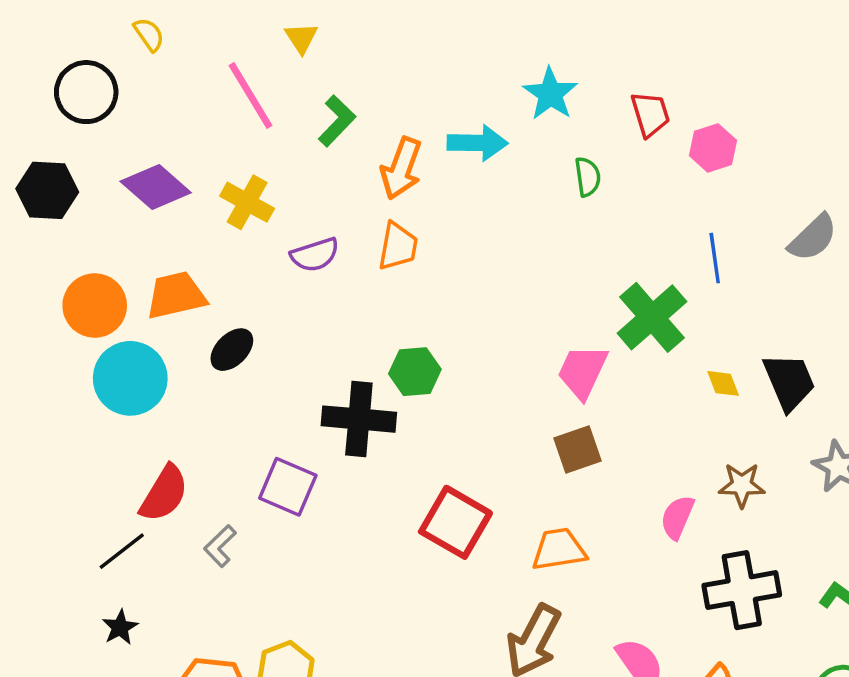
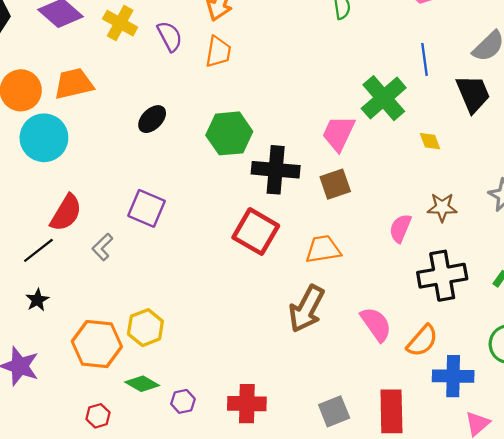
purple semicircle: (315, 255) -> (170, 36), moved, turned -100
black ellipse: (232, 350) -> (152, 119), moved
green hexagon: (415, 372) -> (229, 133), size x1.4
black trapezoid: (789, 382) -> (473, 94), moved
black cross: (359, 419) -> (276, 170), moved

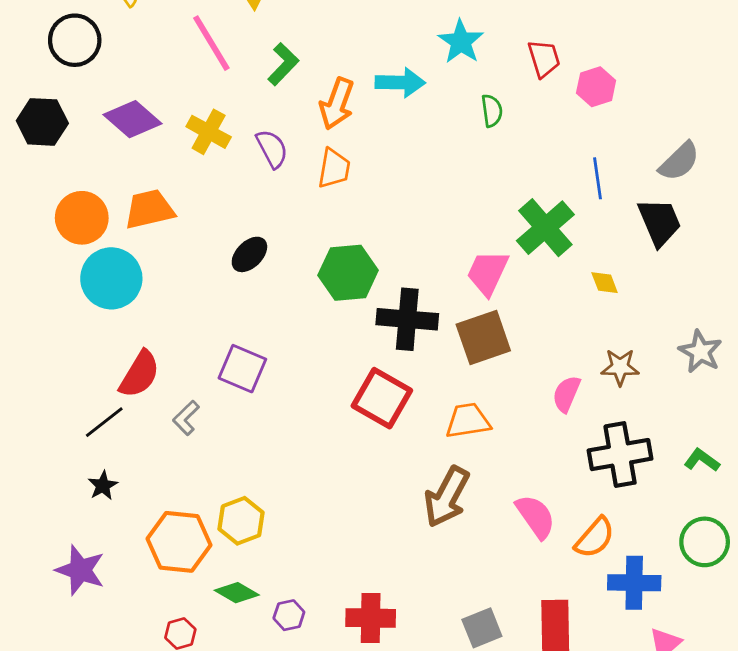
brown square: (335, 184) -> (483, 338), size x1.4

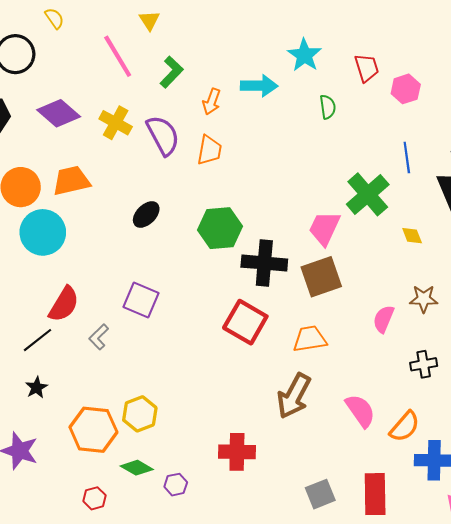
orange arrow: (337, 104) -> (212, 102), size x0.7
purple semicircle: (272, 149) -> (163, 135), size x1.4
black cross: (620, 455) -> (424, 364), size x0.6
red cross: (371, 618) -> (237, 452), moved

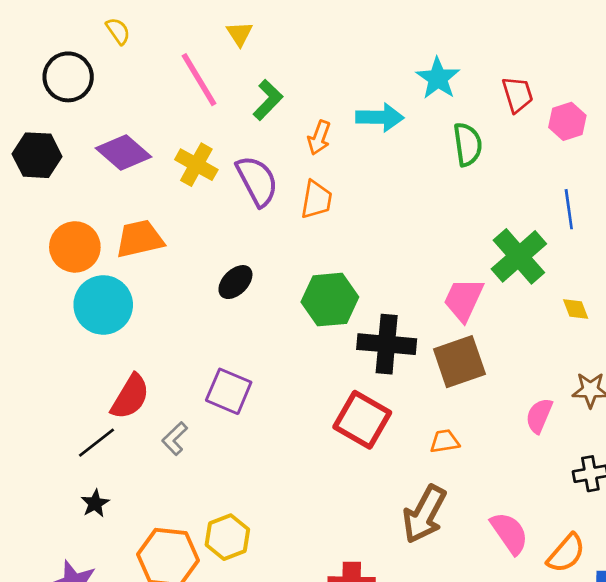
green semicircle: (328, 107) -> (468, 144), size x1.4
orange trapezoid: (310, 339) -> (445, 441), size x0.7

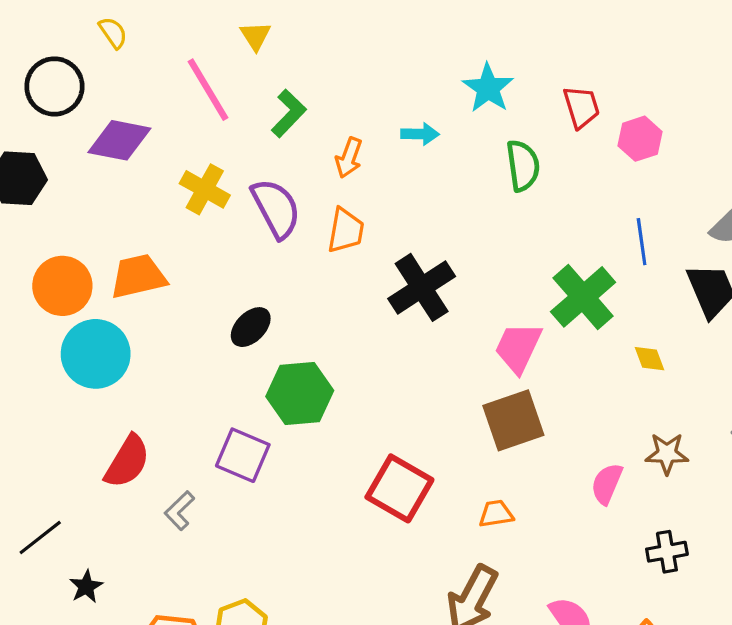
cyan arrow: (380, 117) -> (420, 134), size x0.7
purple diamond: (123, 152) -> (119, 140), moved, turned -30
green hexagon: (330, 300) -> (300, 393), moved
black cross: (387, 344) -> (422, 287), moved, turned -38
black line: (96, 443) -> (40, 537), moved

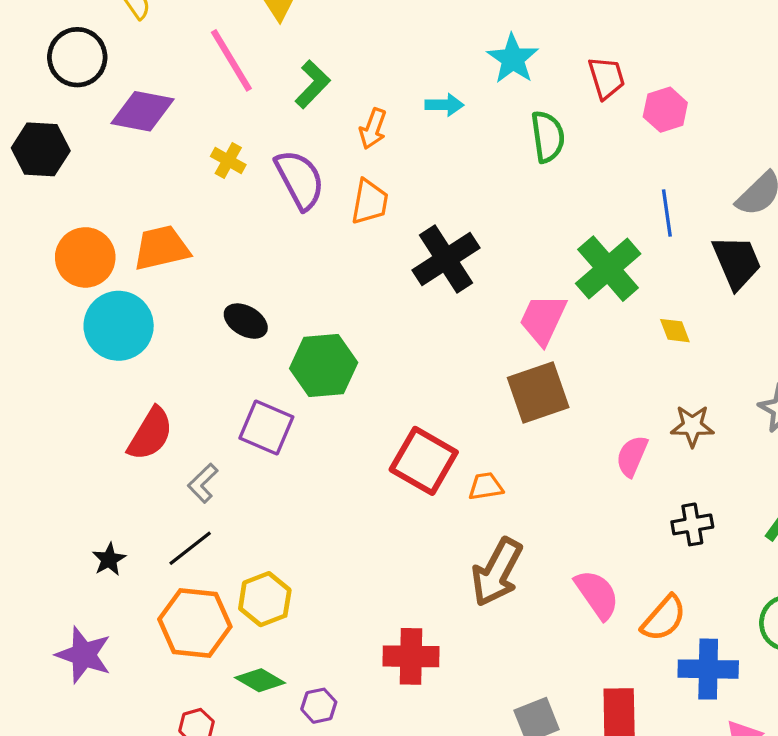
yellow cross: (205, 189) -> (228, 161), size x0.7
black ellipse: (251, 327) -> (246, 321), moved, turned 75
orange trapezoid: (496, 514) -> (486, 486), moved
black line: (40, 537) -> (190, 548), moved

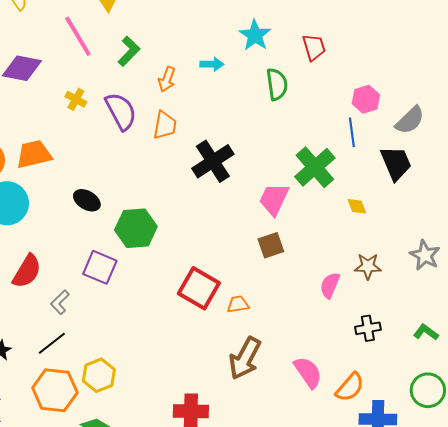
pink hexagon: (665, 110) -> (366, 99), moved
brown square: (538, 393) -> (271, 245), size x0.7

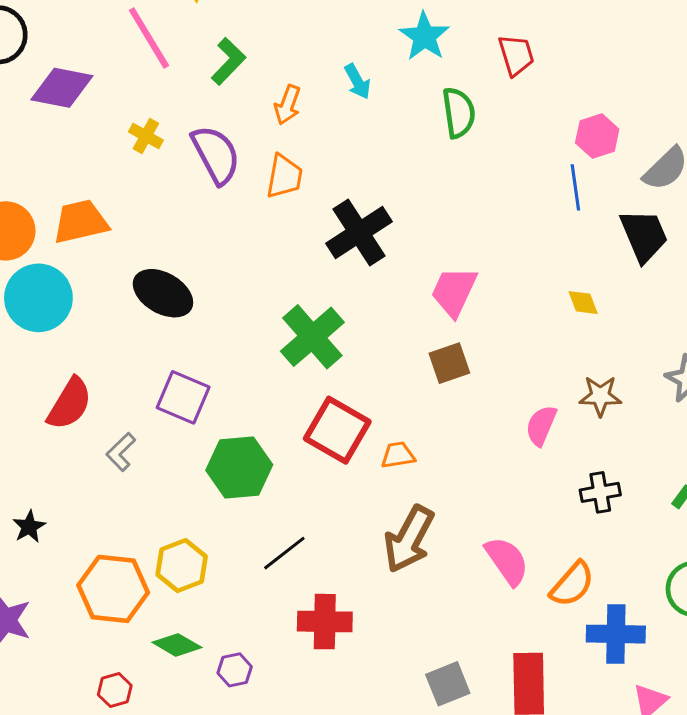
cyan arrow: (212, 64) -> (358, 82), turned 60
green cross: (315, 167) -> (312, 337), moved
black ellipse: (87, 200) -> (163, 293), size x1.4
green hexagon: (136, 228) -> (239, 467), moved
black line: (52, 343) -> (284, 553), moved

